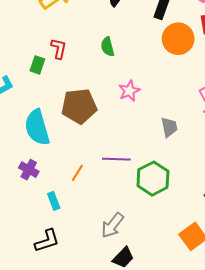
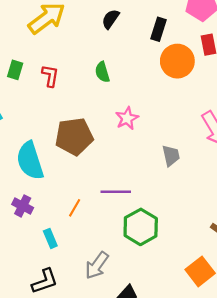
green rectangle: (37, 65) -> (15, 70), moved
green hexagon: (153, 179) -> (141, 227), moved
gray arrow: (112, 225) -> (97, 265), moved

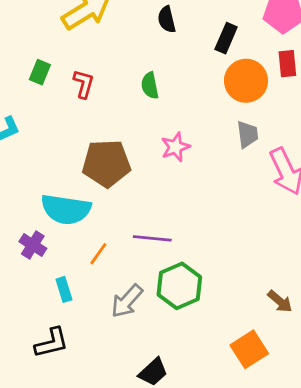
black semicircle: (111, 19) -> (167, 19), turned -54
gray trapezoid: (171, 156) -> (247, 134), moved
cyan semicircle: (30, 161) -> (66, 209), moved, turned -69
gray arrow: (97, 265) -> (127, 301), moved

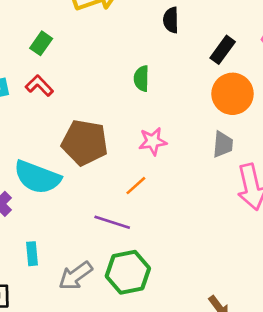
red L-shape: (84, 84) -> (39, 86), moved, turned -72
orange line: (98, 254) -> (136, 186), moved
cyan rectangle: (64, 289) -> (32, 254), moved

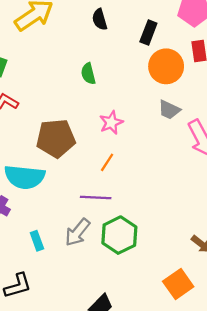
gray trapezoid: (223, 144) -> (169, 110), turned 125
gray arrow: (75, 276) -> (77, 232), moved

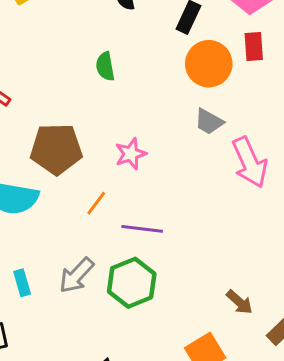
pink star: (111, 123) -> (131, 154), moved
orange line: (107, 162) -> (96, 203), moved
purple line: (96, 197) -> (142, 229), moved

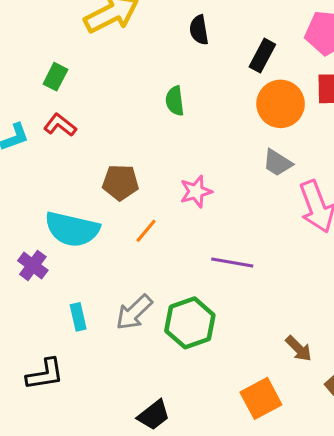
brown pentagon: (56, 149) -> (120, 182), size x0.7
orange line: (96, 203) -> (146, 231), moved
purple line: (142, 229) -> (232, 262), moved

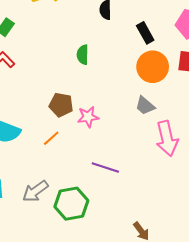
black rectangle: (262, 56) -> (145, 33), turned -65
brown pentagon: (120, 182) -> (61, 105), moved

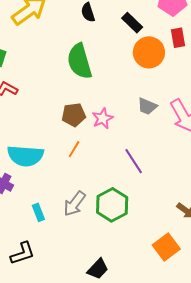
green semicircle: (83, 55) -> (79, 61), size x1.8
gray trapezoid: (145, 106) -> (147, 106), moved
purple line: (105, 168) -> (134, 161), turned 56

